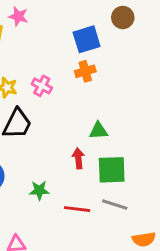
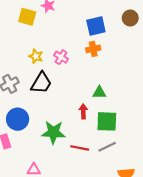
brown circle: (123, 17) -> (130, 18), moved
green star: (39, 190) -> (53, 132), size x1.6
gray line: (115, 205) -> (107, 147), turned -48

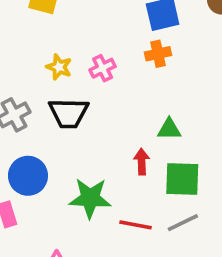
pink cross: (61, 57) -> (103, 68), turned 32
black trapezoid: (41, 83) -> (69, 113), turned 60

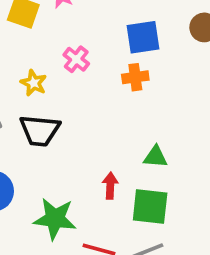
pink cross: (103, 68) -> (76, 59), moved, turned -30
green triangle: (169, 129) -> (155, 157), moved

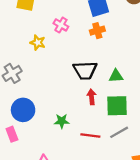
black trapezoid: (40, 131) -> (85, 70), moved
green star: (55, 219) -> (62, 121), size x0.6

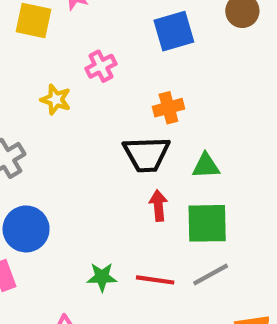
pink cross: (61, 25) -> (101, 66), turned 32
orange cross: (97, 31) -> (168, 108), moved
green star: (62, 121) -> (102, 277), moved

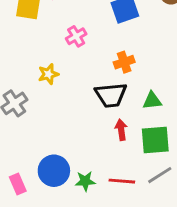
yellow star: (56, 100) -> (48, 74), moved, turned -30
blue circle: (26, 229) -> (54, 171), moved

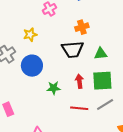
red arrow: (121, 130) -> (79, 81), moved
blue circle: (54, 171) -> (32, 66), moved
green star: (85, 181) -> (54, 88), moved

